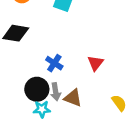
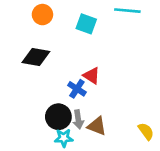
red triangle: (95, 63) -> (92, 76), moved, turned -35

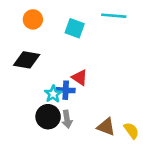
blue cross: (77, 89) -> (66, 90), turned -30
brown triangle: (97, 126) -> (106, 127), moved
cyan star: (64, 138) -> (53, 94), moved, turned -30

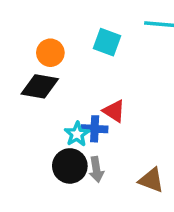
orange circle: (33, 19) -> (50, 53), moved

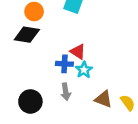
cyan star: (77, 134) -> (84, 70), moved
black circle: (70, 166) -> (30, 101), moved

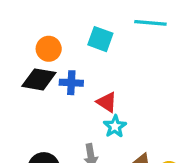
blue cross: (64, 64) -> (71, 83), moved

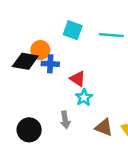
cyan line: (150, 23) -> (111, 35), moved
orange circle: (49, 49) -> (40, 50), moved

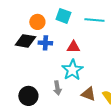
orange circle: (40, 50) -> (37, 22), moved
red triangle: (78, 79) -> (73, 47), moved, turned -32
cyan star: (84, 97) -> (72, 70), size x1.5

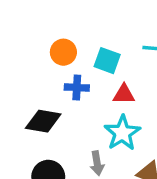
cyan square: (63, 16) -> (107, 61), moved
black diamond: (25, 41) -> (43, 121), moved

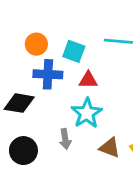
blue cross: (77, 87) -> (48, 74), size x1.4

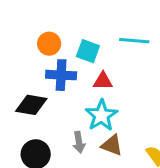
brown triangle: (110, 148) -> (112, 145), moved

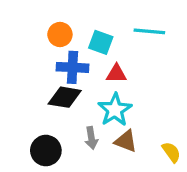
black diamond: (31, 105) -> (65, 97), moved

